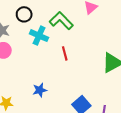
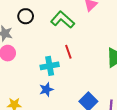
cyan cross: (39, 36) -> (50, 66), moved, turned -30

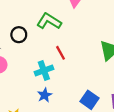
black circle: (26, 16) -> (19, 35), moved

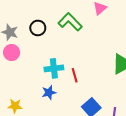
red line: (60, 53) -> (75, 75), moved

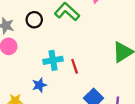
blue star: (49, 92) -> (39, 85), moved

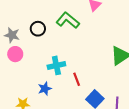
red line: (75, 66) -> (77, 79), moved

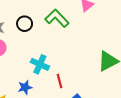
cyan cross: (56, 65) -> (40, 64), turned 30

